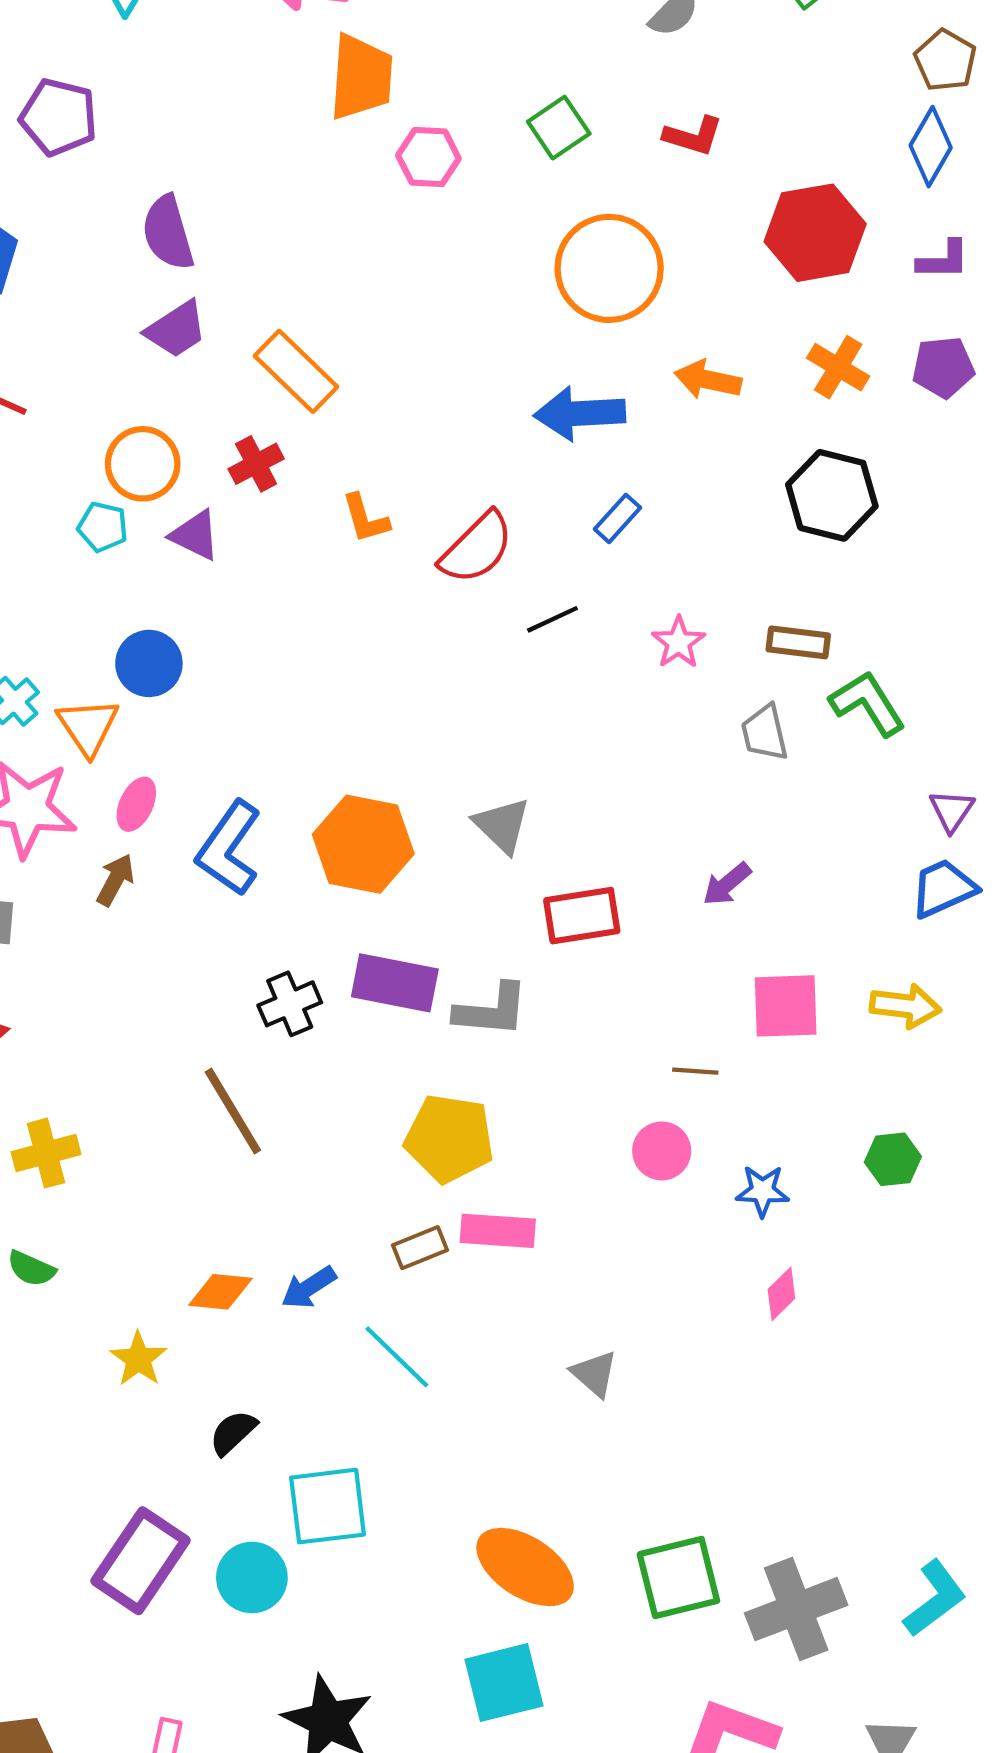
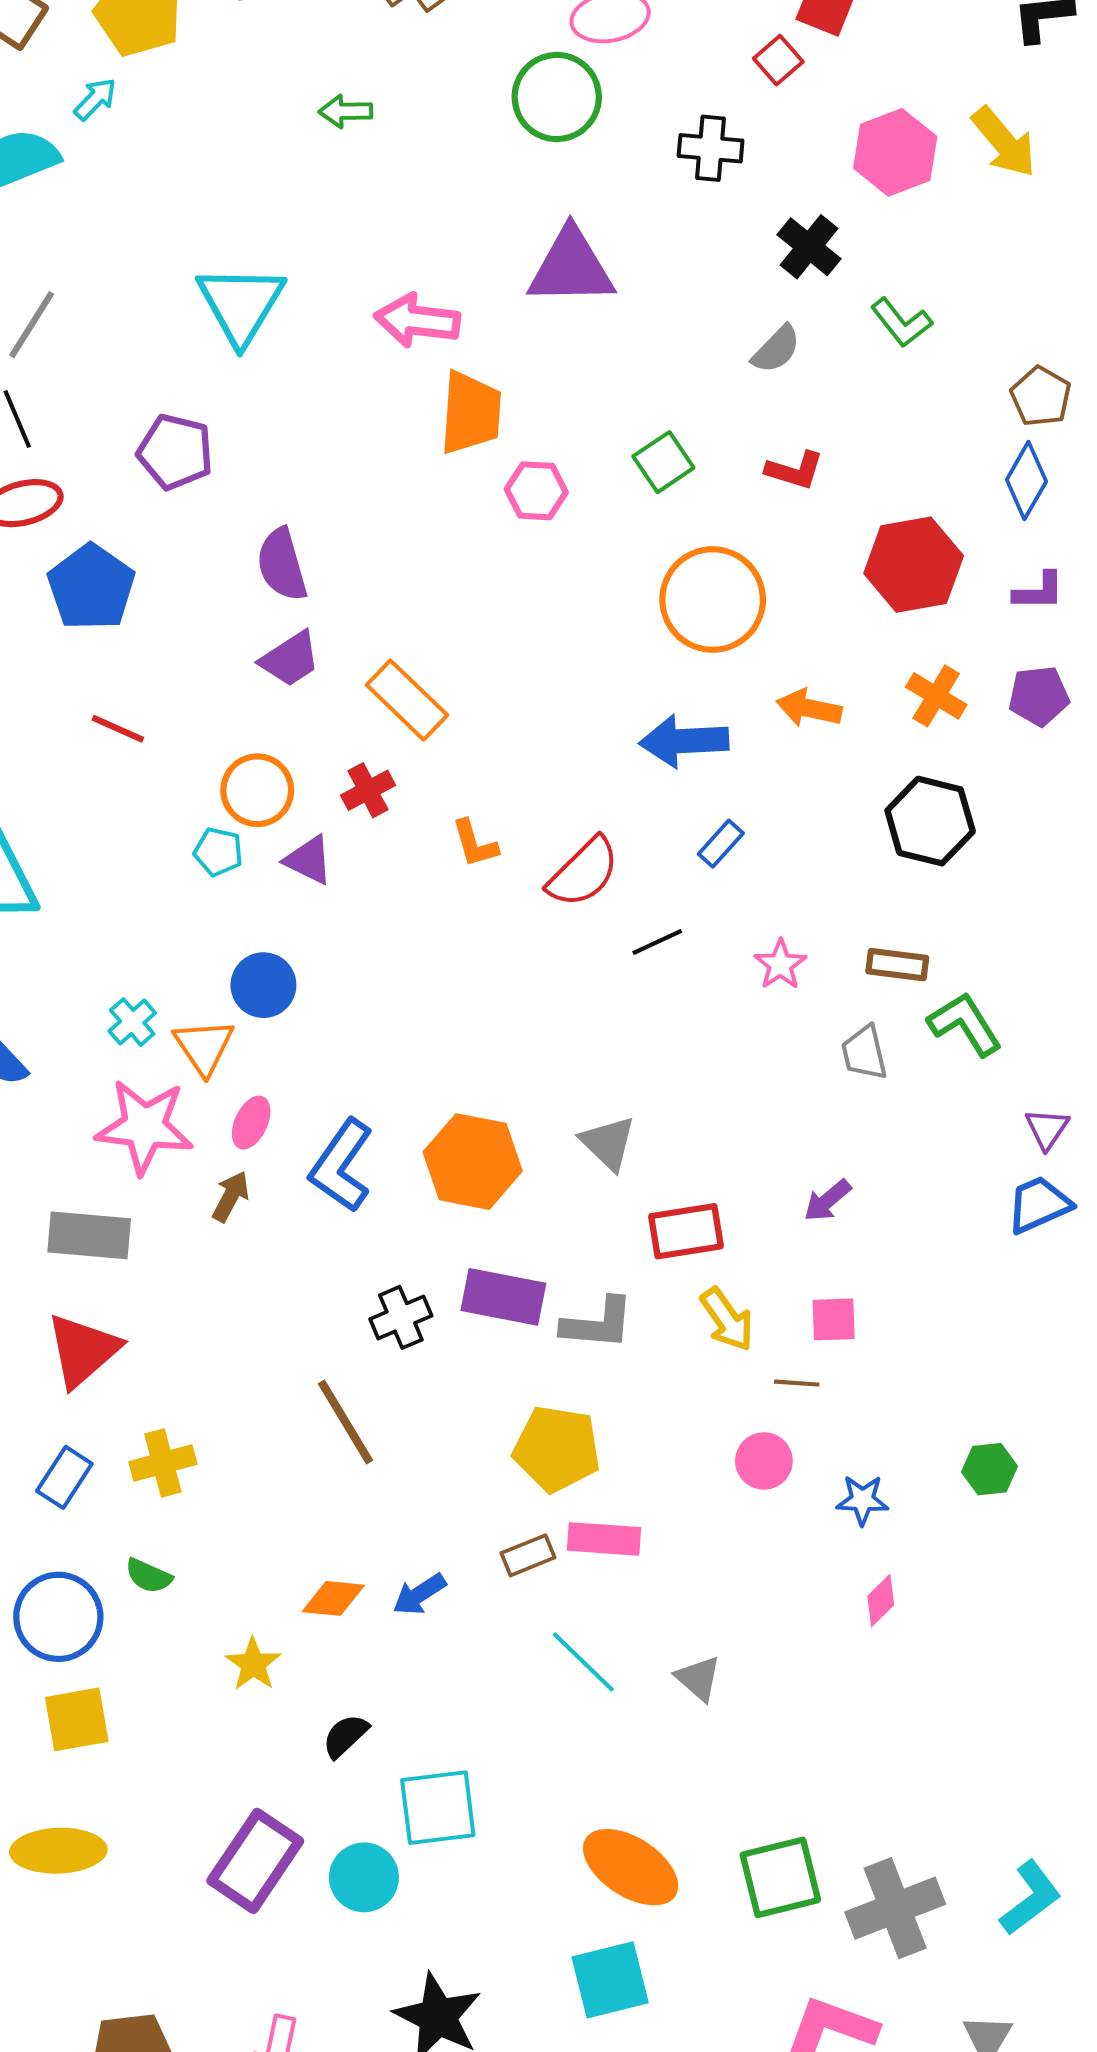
pink square: (786, 1006) -> (834, 1319), moved, size x0.7
yellow arrow: (905, 1006) -> (727, 1319), moved, turned 48
cyan line: (397, 1357) -> (583, 1662), moved

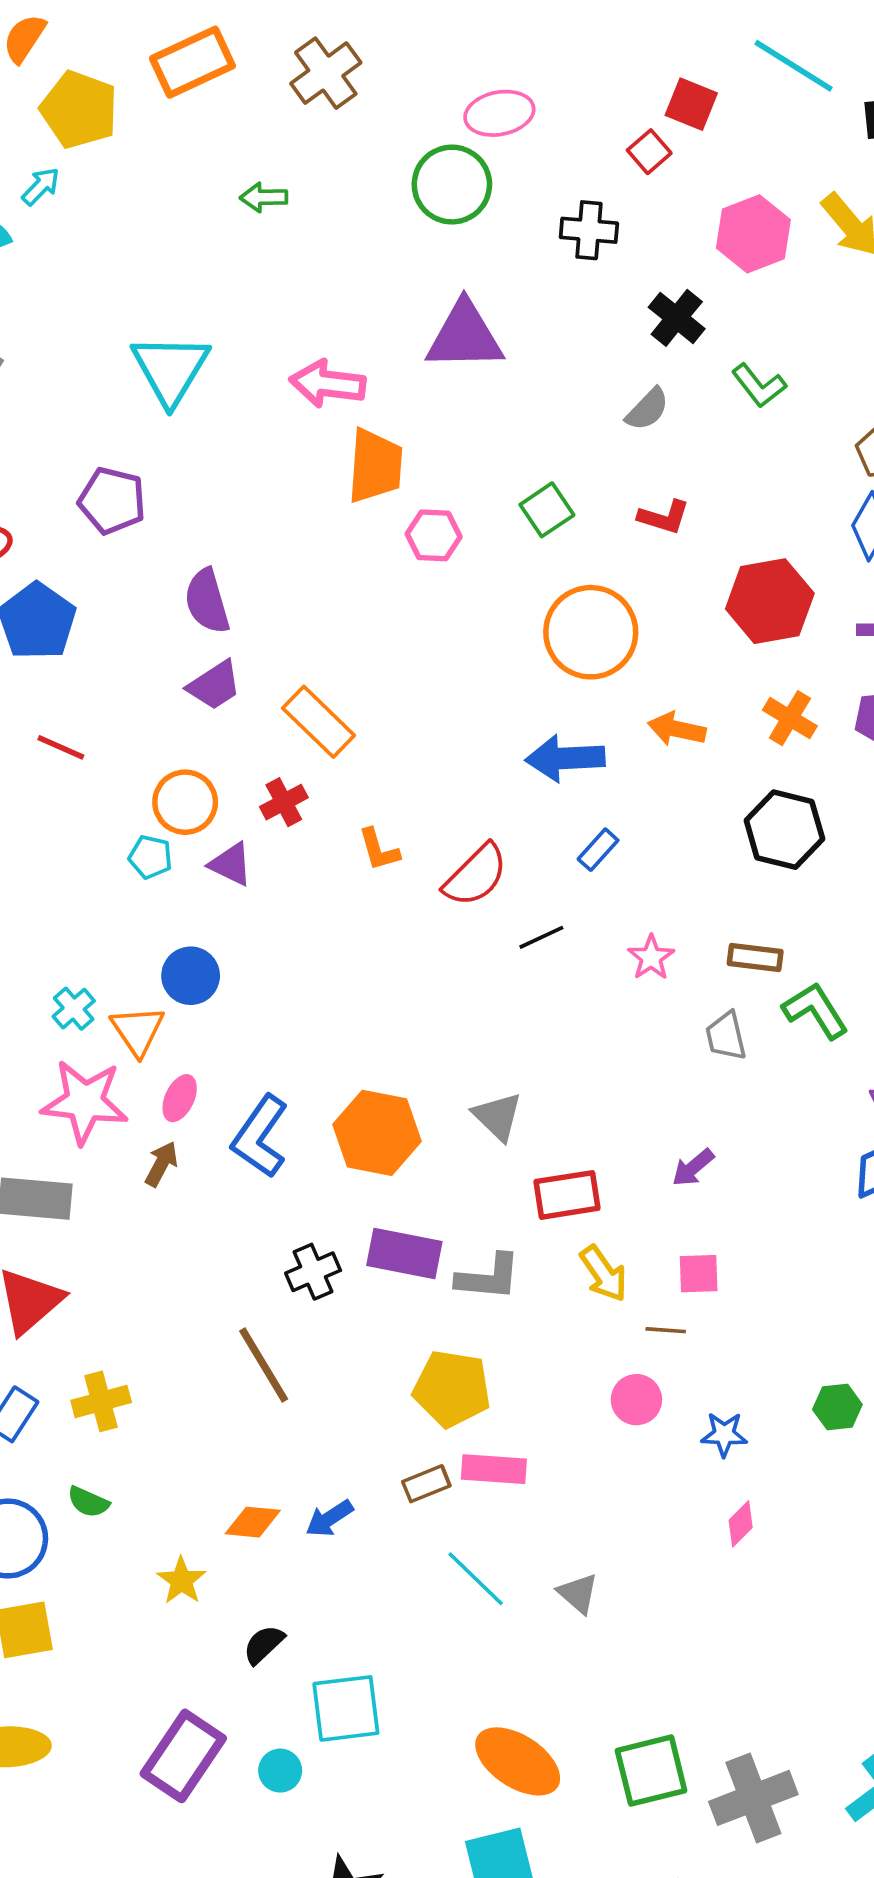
cyan circle: (364, 1877) -> (280, 1771), size x0.7

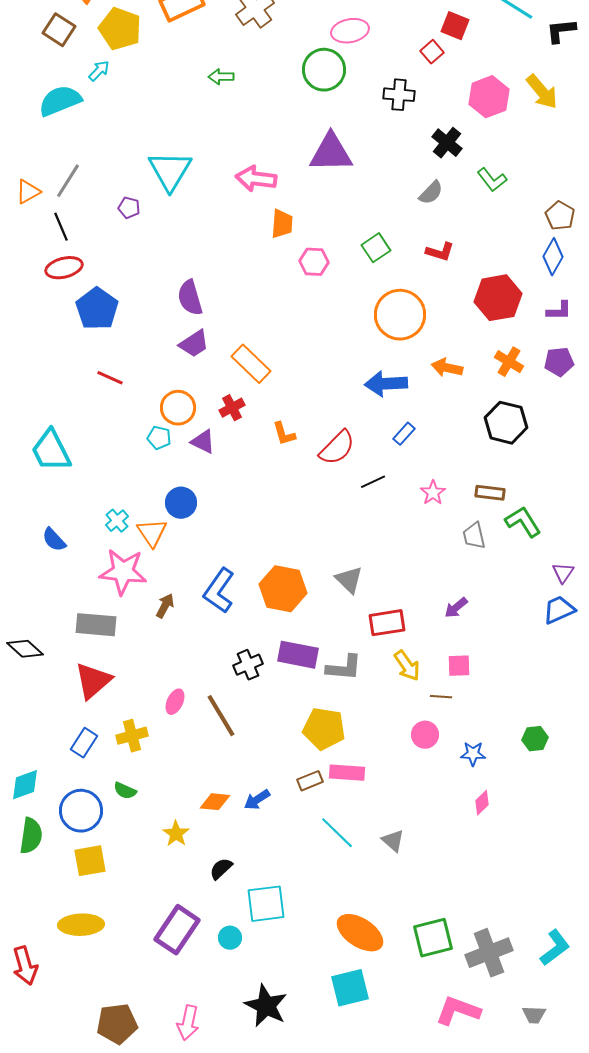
orange trapezoid: (375, 466) -> (282, 224), size x0.7
purple pentagon: (112, 501) -> (129, 208), moved, size x0.6
pink ellipse: (180, 1098) -> (175, 702), moved

